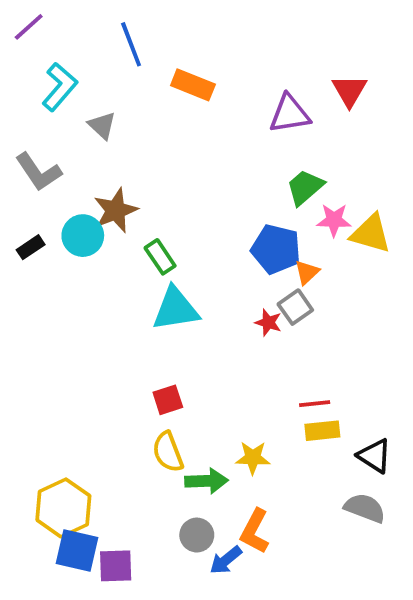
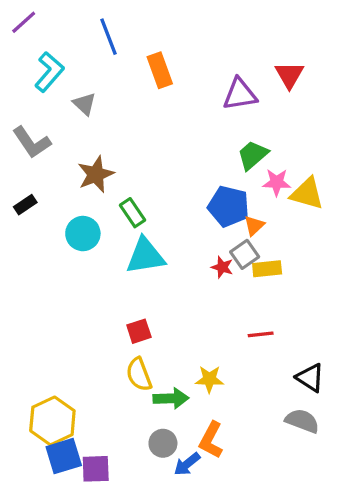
orange rectangle: (193, 85) -> (160, 70), turned 48
cyan circle: (83, 236) -> (83, 234), moved
yellow rectangle: (322, 431) -> (267, 269), moved
blue square: (77, 550) -> (64, 456), turned -30

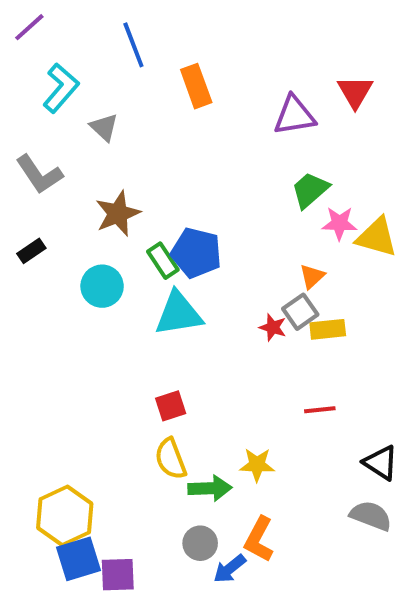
blue pentagon: (229, 206) -> (196, 253), moved

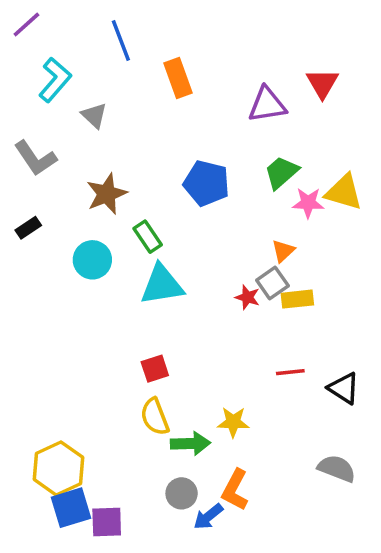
yellow triangle: (377, 237) -> (344, 192), moved
blue pentagon: (196, 253) -> (206, 183), moved
black triangle: (381, 463) -> (344, 388), moved

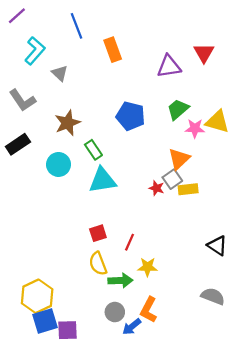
black rectangle: (28, 228) -> (18, 144), size x1.5
orange triangle: (283, 251) -> (179, 159), size x1.5
red line: (290, 372) -> (129, 242), moved, turned -60

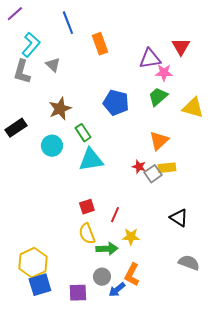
gray L-shape: (22, 100) -> (22, 72), moved, turned 50
pink star: (195, 128) -> (164, 73), moved
gray square: (172, 179) -> (153, 174), moved
black triangle: (217, 246) -> (179, 218), moved
purple square: (68, 330) -> (78, 293), moved

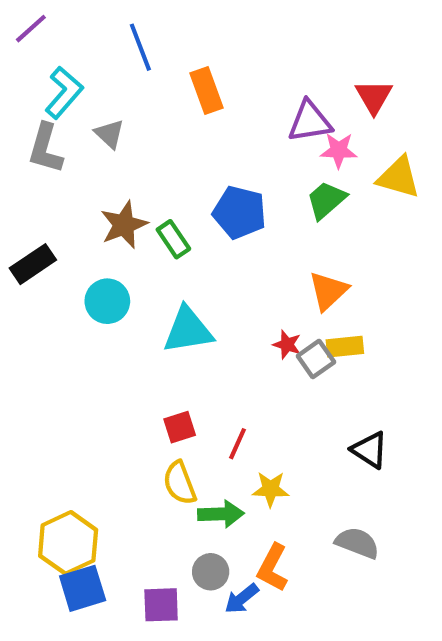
yellow triangle: (193, 108) -> (399, 177), moved
green rectangle: (83, 133) -> (173, 239), moved
gray semicircle: (189, 263) -> (357, 543), moved

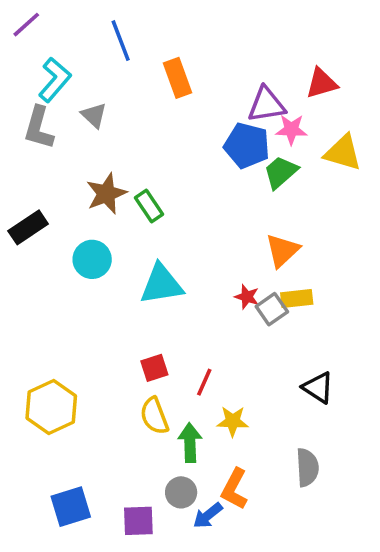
red triangle: (374, 97) -> (322, 83), turned 44
blue pentagon: (240, 212) -> (247, 146), moved
green arrow: (221, 514) -> (190, 443), turned -90
yellow hexagon: (68, 543) -> (51, 407), moved
gray semicircle: (357, 543) -> (307, 467), turned 66

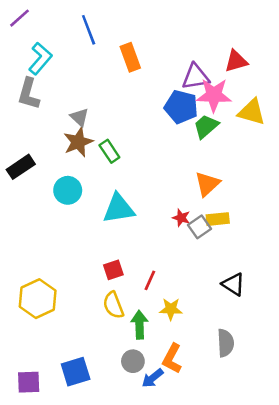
gray triangle: (94, 115) -> (79, 117), moved
pink star: (291, 130) -> (214, 95), size x1.5
blue square: (71, 507) -> (76, 372), moved
purple square: (138, 521) -> (29, 382), moved

